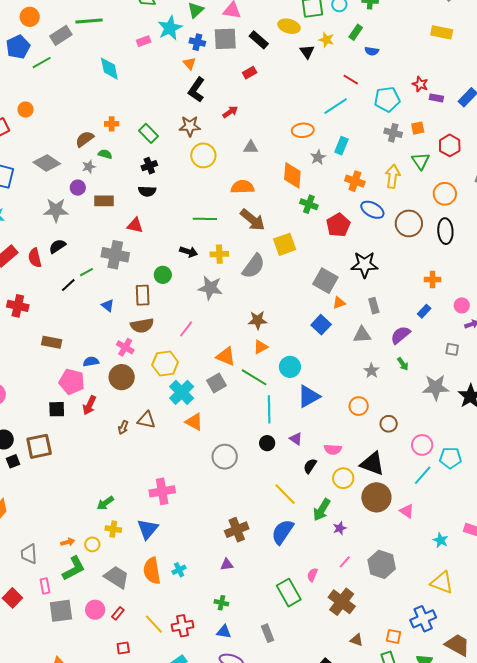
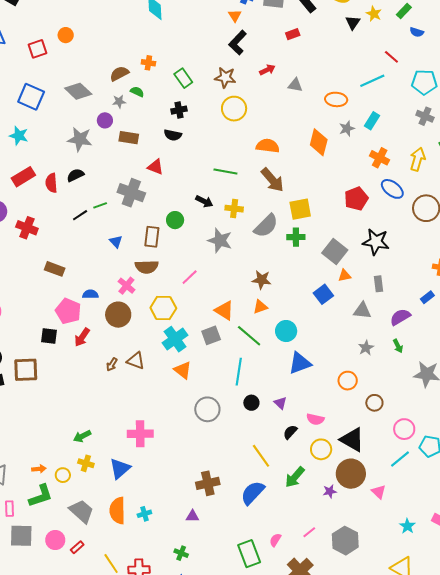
gray triangle: (251, 147) -> (295, 85), moved
green cross: (309, 204) -> (296, 237), moved, turned -30
cyan line: (269, 409) -> (239, 372), moved
purple star: (340, 528) -> (330, 491), moved

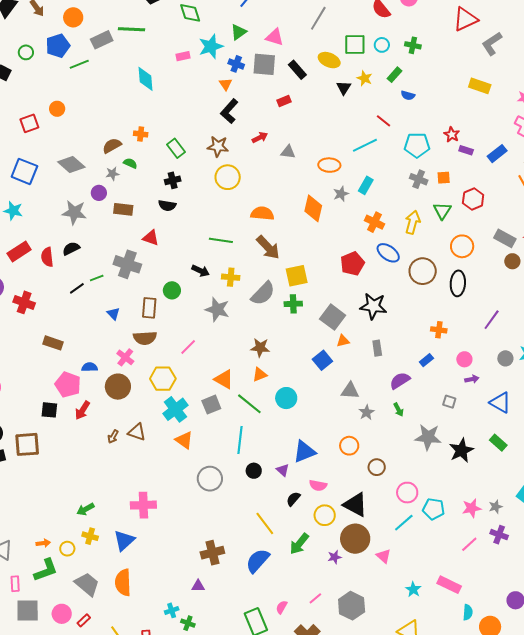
gray triangle: (362, 311) -> (350, 391), moved
blue triangle: (300, 363) -> (304, 452), moved
cyan cross: (144, 514) -> (172, 610), moved

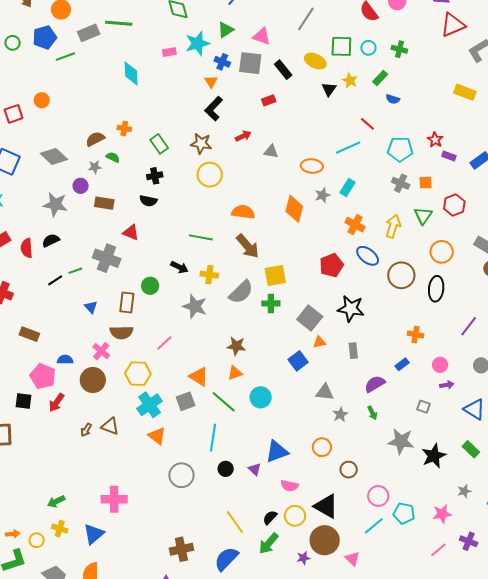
black semicircle: (293, 499) -> (270, 517), moved
gray star: (496, 507) -> (464, 491), moved

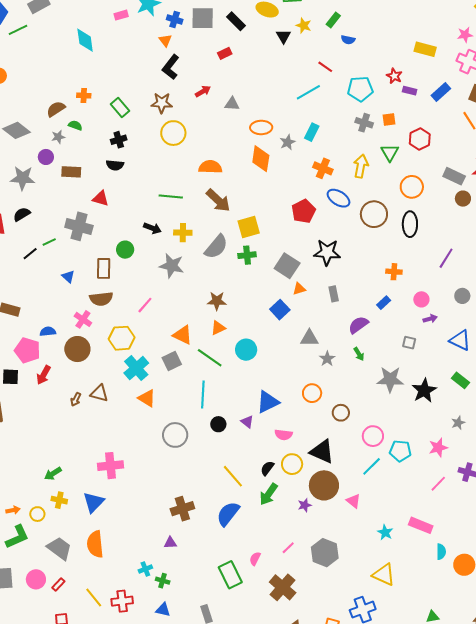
yellow rectangle: (465, 92) -> (425, 49), moved
orange ellipse: (312, 166) -> (261, 127), moved

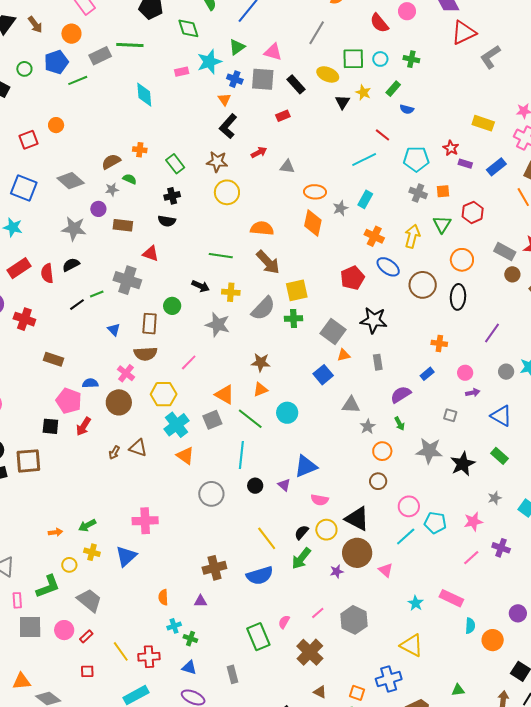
orange circle: (312, 393) -> (382, 451), moved
orange arrow: (13, 510) -> (55, 532), moved
blue semicircle: (228, 514) -> (260, 576), turned -148
orange semicircle: (95, 544) -> (163, 597), moved, size x0.6

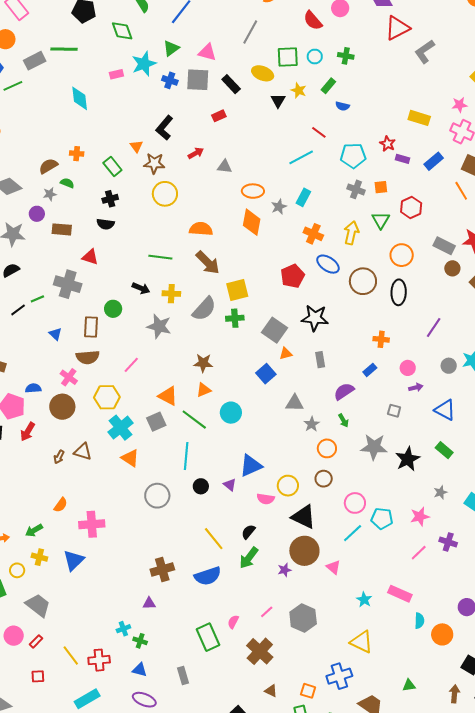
orange triangle: (224, 99) -> (136, 146), moved
yellow circle: (326, 530) -> (288, 486), moved
orange semicircle: (163, 597) -> (61, 505), moved, turned -140

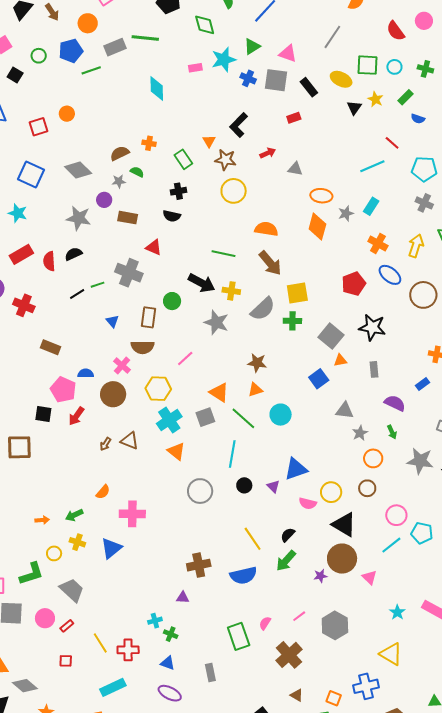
black arrow: (141, 288) -> (202, 283), size x1.5
purple semicircle: (344, 391) -> (395, 403), turned 55

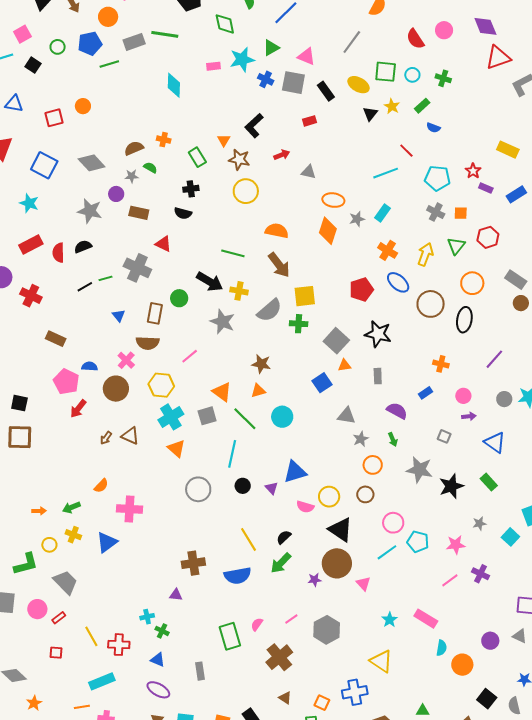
black square: (43, 414) -> (19, 403), moved

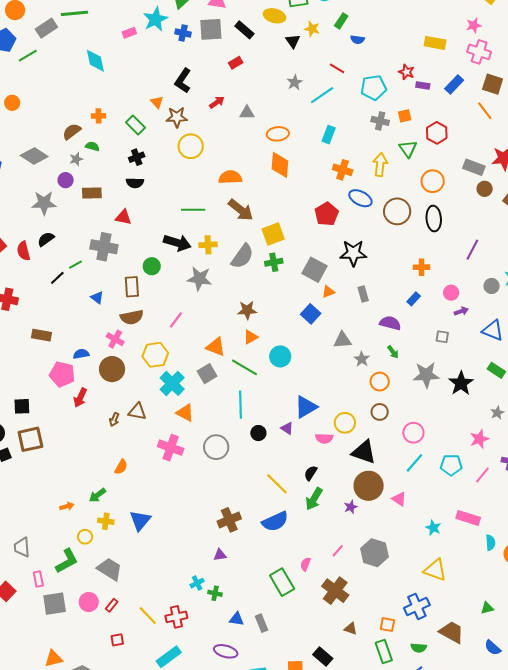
gray star: (357, 219) -> (295, 82), moved
pink cross: (129, 509) -> (171, 448), moved, turned 30
cyan pentagon: (418, 542) -> (451, 465), moved
blue triangle: (158, 660) -> (237, 619), moved

